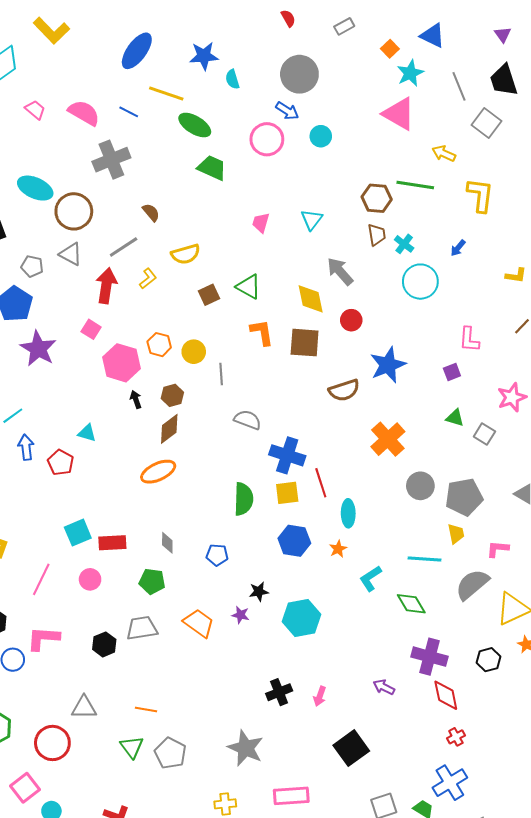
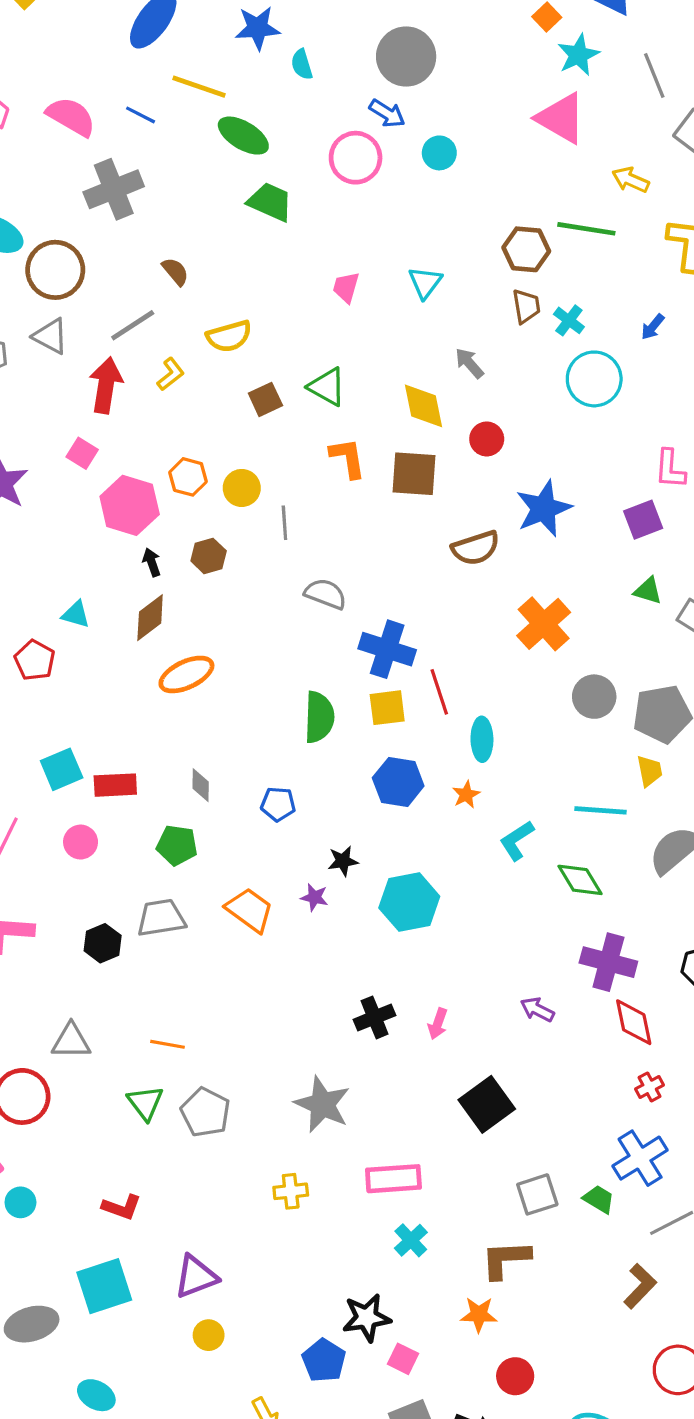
gray arrow: (340, 271) -> (469, 363), size x0.7
purple square: (452, 372) -> (643, 520), size x1.4
brown diamond: (169, 429) -> (150, 618), moved

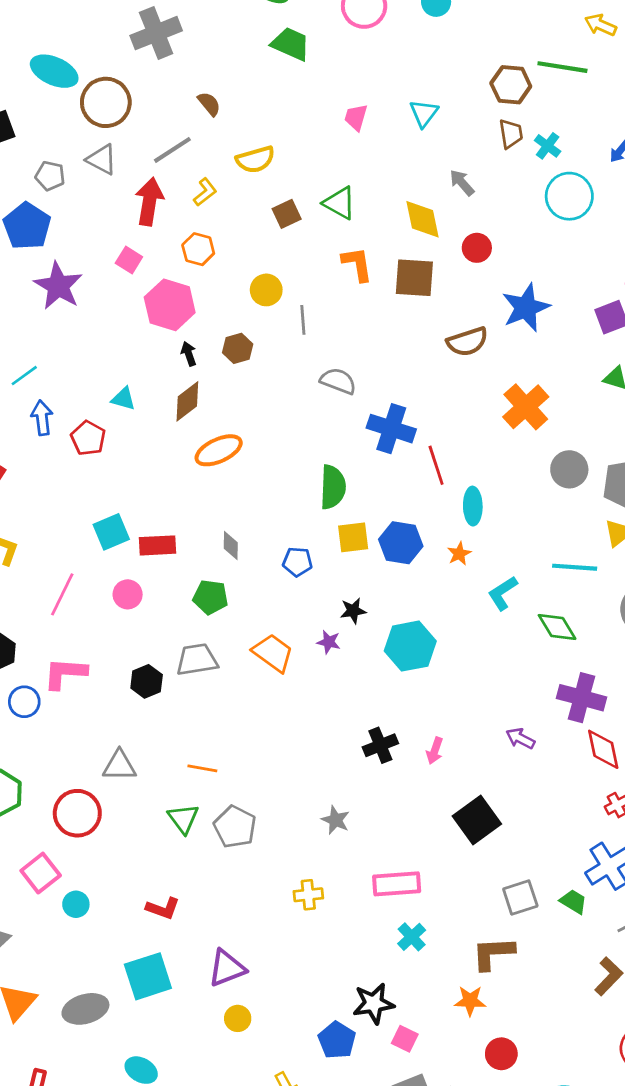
orange hexagon: (188, 477) -> (198, 249), moved
yellow square: (387, 708) -> (353, 537), moved
gray star: (322, 1104) -> (336, 820), size x0.6

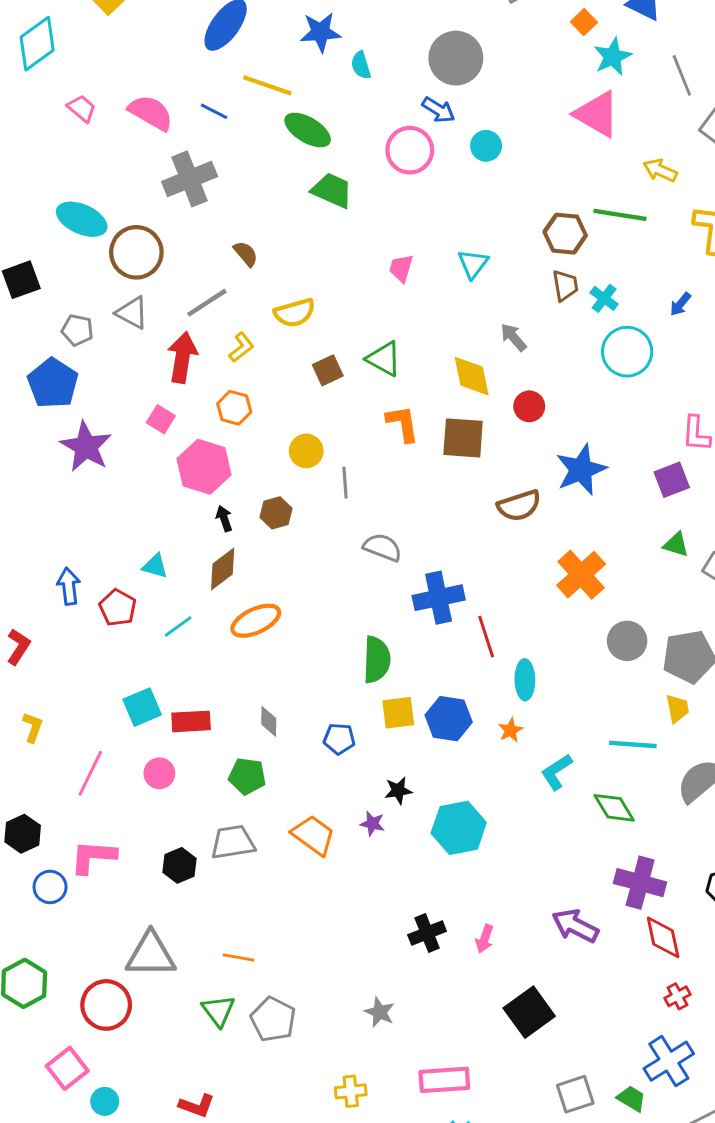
cyan line: (24, 376) -> (178, 626), moved
blue cross: (391, 429) -> (439, 598), turned -30
purple arrow: (520, 738) -> (575, 926), size x1.5
gray triangle: (119, 766) -> (151, 955), size x1.4

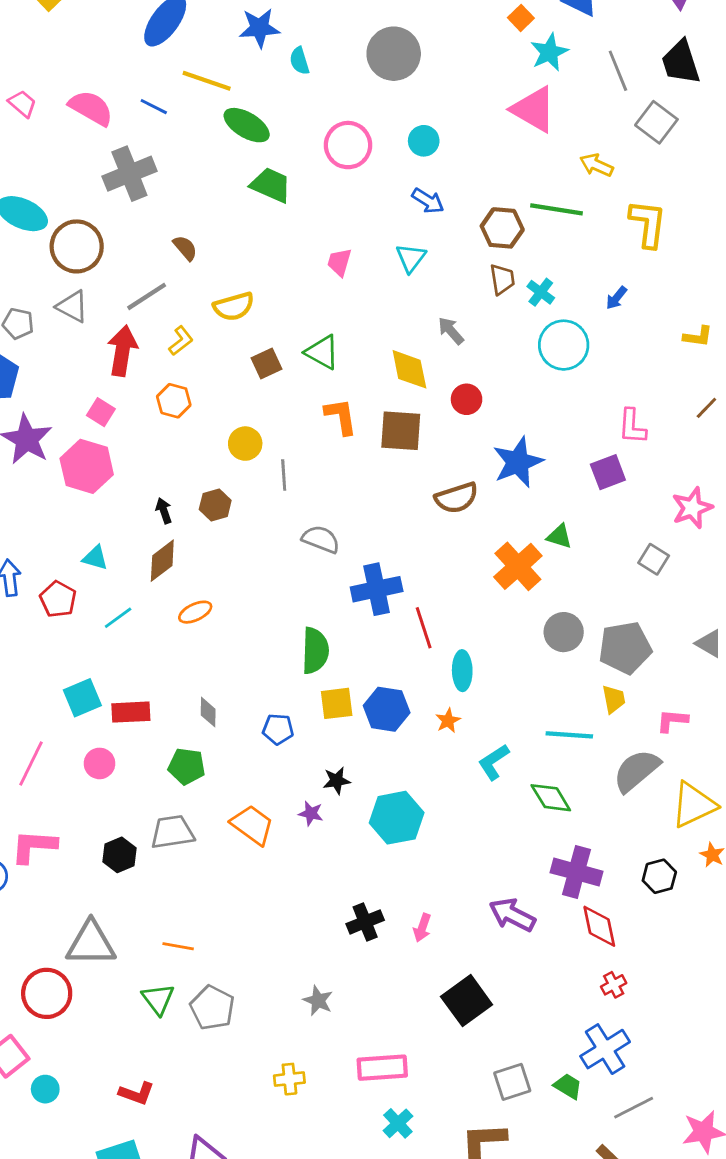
blue arrow: (439, 110) -> (428, 201), moved
pink hexagon: (204, 467) -> (87, 466), moved
green triangle: (676, 544) -> (559, 536), moved
orange ellipse: (256, 621) -> (195, 612), size x0.7

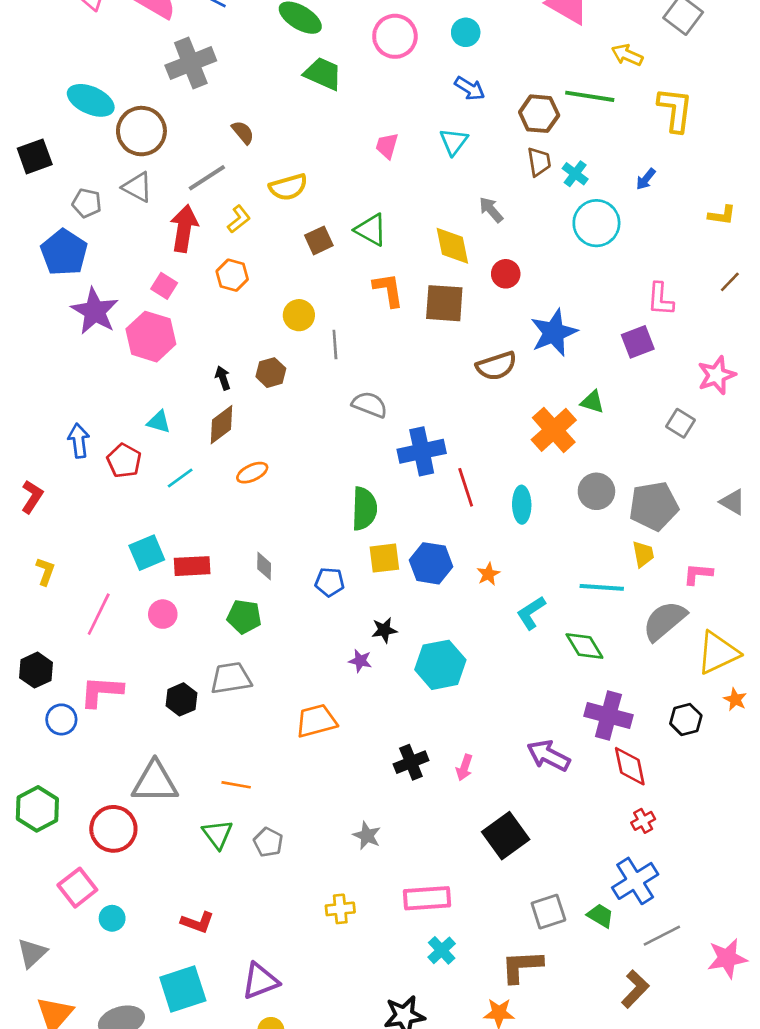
cyan ellipse: (462, 671) -> (522, 505), moved
orange trapezoid: (252, 825) -> (316, 721), moved, turned -51
gray pentagon: (212, 1008) -> (268, 842), size x0.7

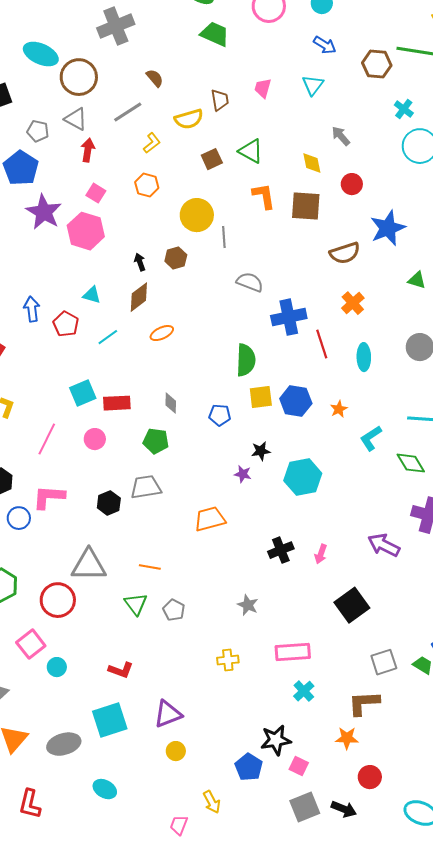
brown trapezoid: (539, 162) -> (220, 100), moved
red arrow: (184, 228) -> (88, 150), moved, size x0.7
yellow diamond: (452, 246) -> (312, 163), size x0.7
yellow circle: (299, 315) -> (197, 215), size x1.4
orange cross: (554, 430) -> (353, 303), moved, size x0.7

